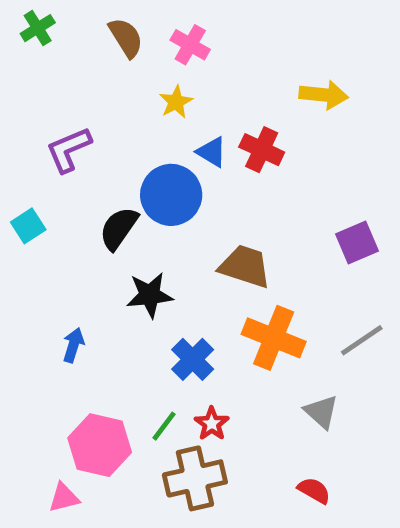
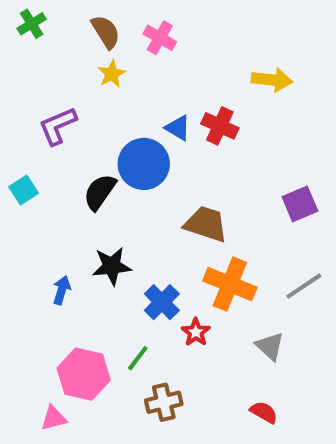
yellow star: (176, 102) -> (112, 74), moved
black star: (150, 295) -> (112, 266), moved
red star: (212, 424) -> (196, 332), moved
brown cross: (195, 478) -> (164, 402), size x0.7

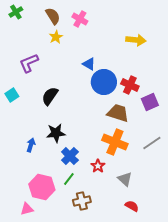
red cross: (220, 126) -> (130, 85), moved
blue circle: (144, 164) -> (104, 82), moved
brown trapezoid: (206, 224) -> (118, 113), moved
blue cross: (162, 302) -> (70, 156), moved
gray triangle: (270, 346) -> (125, 179), moved

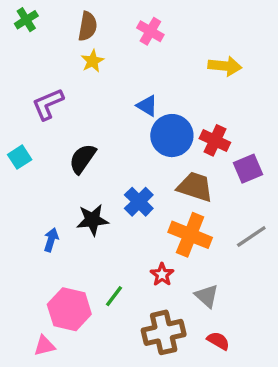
brown semicircle: (53, 16) -> (88, 26), turned 42
pink cross: (80, 19) -> (150, 31), moved
blue cross: (70, 156) -> (139, 202), moved
brown cross: (82, 201) -> (164, 332), moved, size x1.4

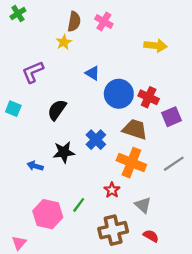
brown semicircle: (88, 26) -> (74, 22), moved
blue triangle: (147, 106) -> (92, 73), moved
cyan square: (20, 157) -> (13, 109), turned -35
blue arrow: (51, 240) -> (35, 166), turned -91
pink triangle: (44, 346) -> (19, 243), moved, turned -35

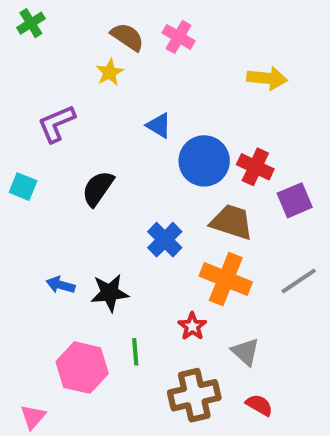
brown semicircle: (74, 22) -> (127, 37), turned -66
black star: (64, 152) -> (110, 293), moved
green line: (79, 205) -> (135, 352), turned -42

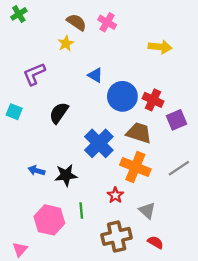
blue cross: (165, 240) -> (99, 143), size x1.4

